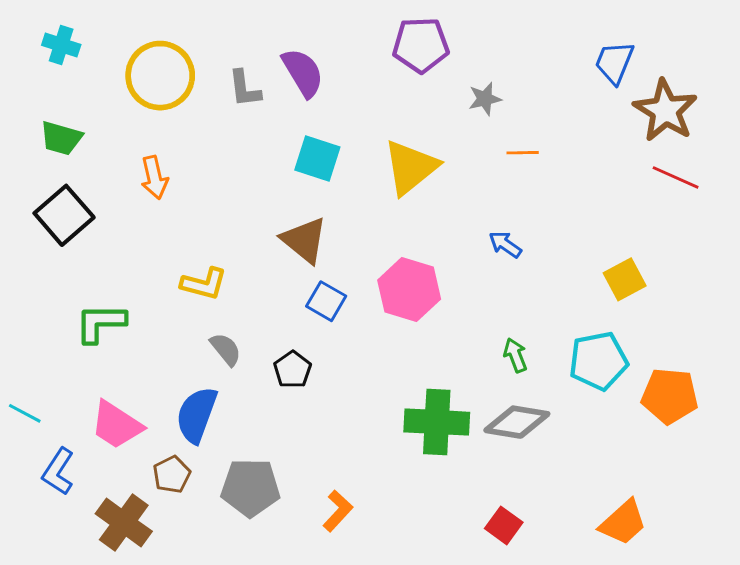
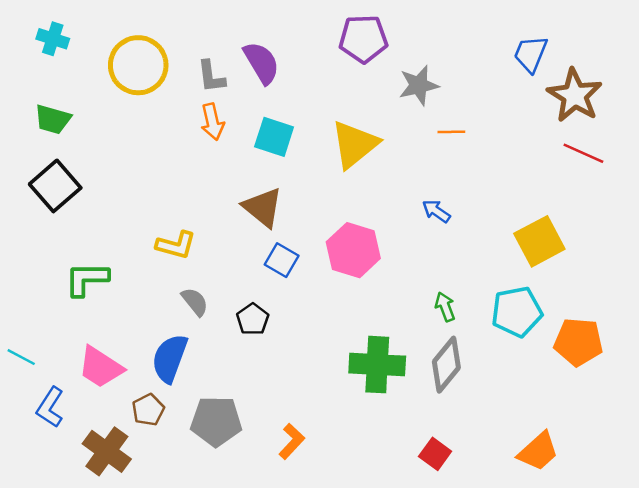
gray star: (485, 99) -> (419, 85), size x1.4
orange arrow: (154, 177) -> (212, 122), moved
yellow square: (625, 279) -> (539, 241), size x1.4
gray diamond: (517, 422) -> (446, 365), turned -60

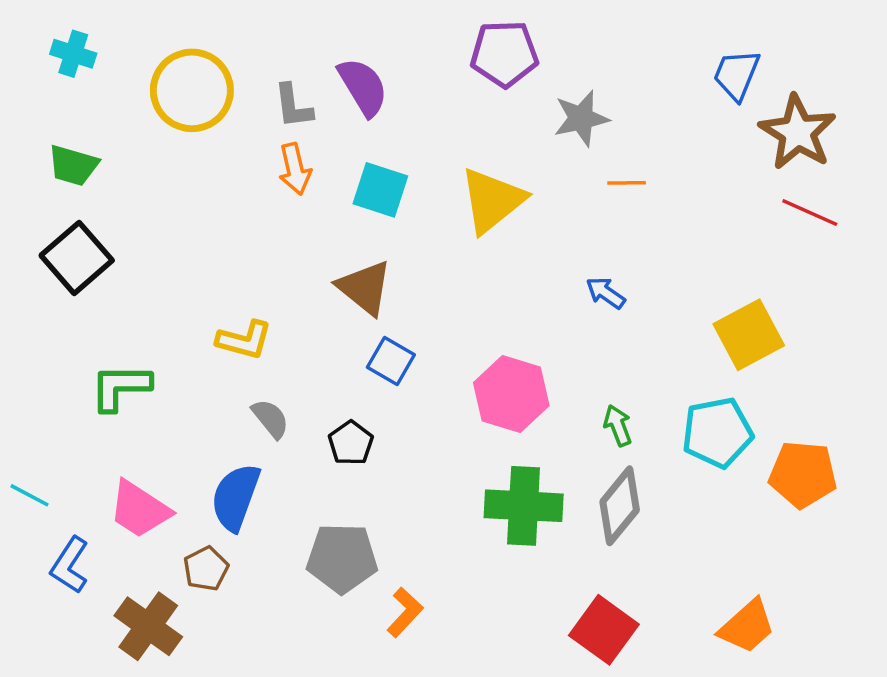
pink hexagon: (353, 250) -> (511, 394), moved
gray pentagon: (216, 421) -> (342, 558), moved
red square: (435, 454) -> (604, 630), size x1.5

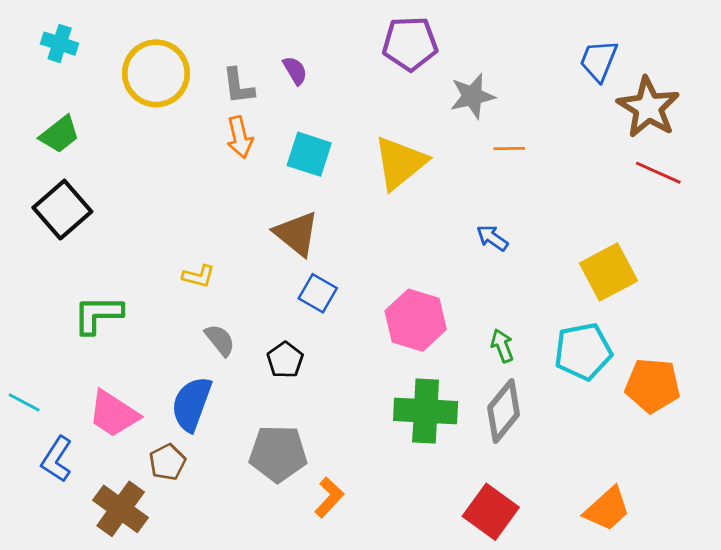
purple semicircle: (363, 87) -> (295, 71), size x0.6
green trapezoid: (73, 165) -> (60, 134), turned -54
yellow L-shape: (244, 340) -> (199, 276), size x0.7

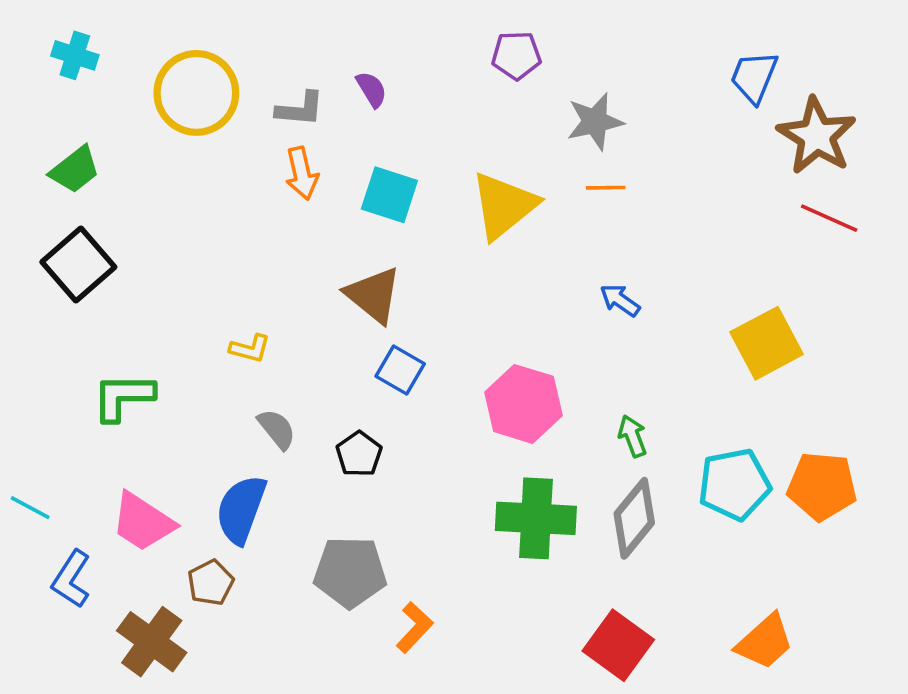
purple pentagon: (410, 44) -> (516, 55), size x0.7
gray L-shape: (238, 86) -> (300, 109), turned -78
orange line: (509, 149) -> (606, 188), moved
cyan pentagon: (583, 351) -> (734, 484), moved

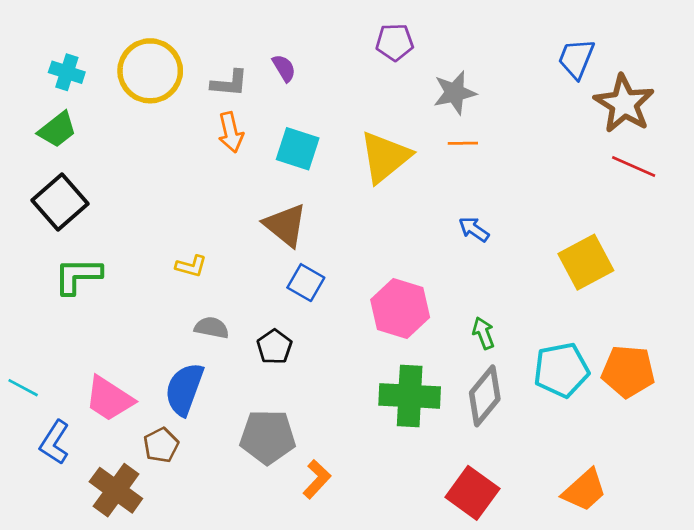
cyan cross: (75, 55) -> (67, 72), moved
green L-shape: (123, 397) -> (78, 276), moved
gray semicircle: (277, 429) -> (212, 328), turned -40

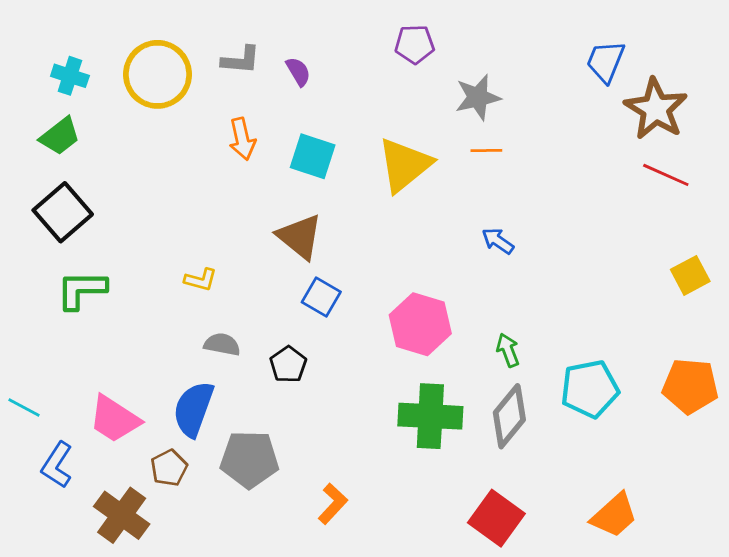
gray L-shape: (229, 83) -> (241, 60), moved
yellow square: (586, 262) -> (690, 275), moved, size x0.7
orange pentagon: (628, 371) -> (690, 386), moved
gray pentagon: (268, 437) -> (249, 459), moved

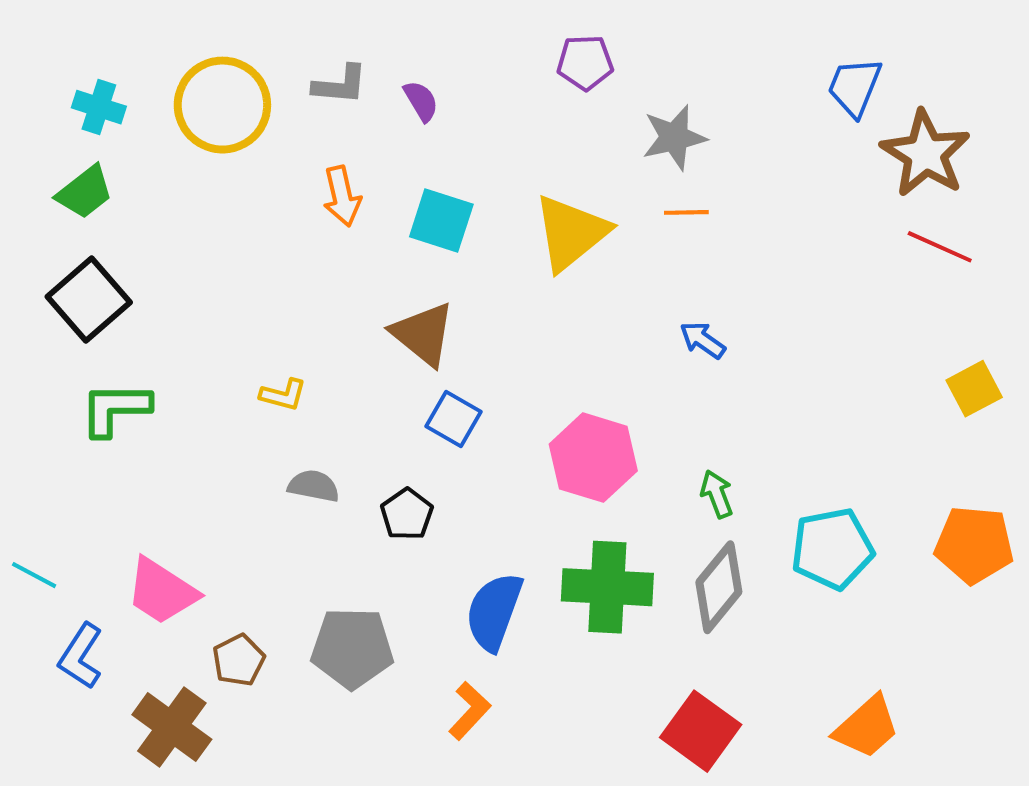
blue semicircle: (193, 409) -> (494, 612), moved

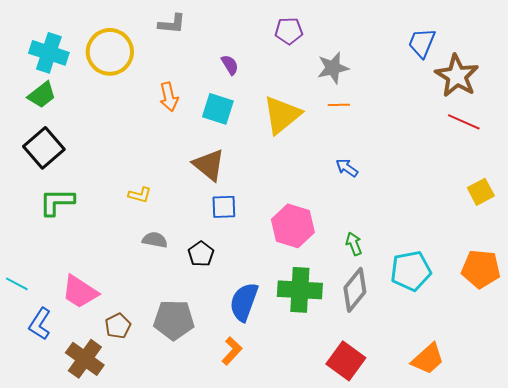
gray L-shape: (340, 85) -> (172, 24), moved
purple semicircle: (421, 101) -> (230, 65), moved
cyan cross: (99, 107) -> (49, 53), size x1.5
blue square: (453, 419) -> (224, 207), turned -32

